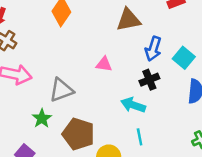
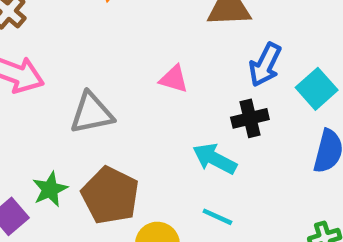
green star: (42, 118) -> (50, 189), moved
cyan line: (140, 137) -> (217, 217), turned -63

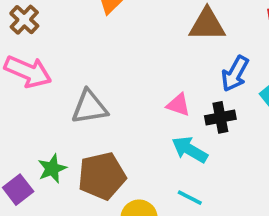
pink triangle: (174, 79) -> (178, 105), moved
brown pentagon: (110, 195) -> (102, 176), turned 30

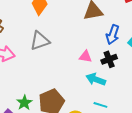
gray triangle: (89, 107) -> (40, 41), moved

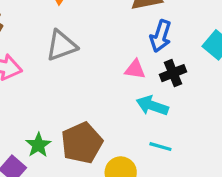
blue arrow: (113, 35) -> (161, 36), moved

